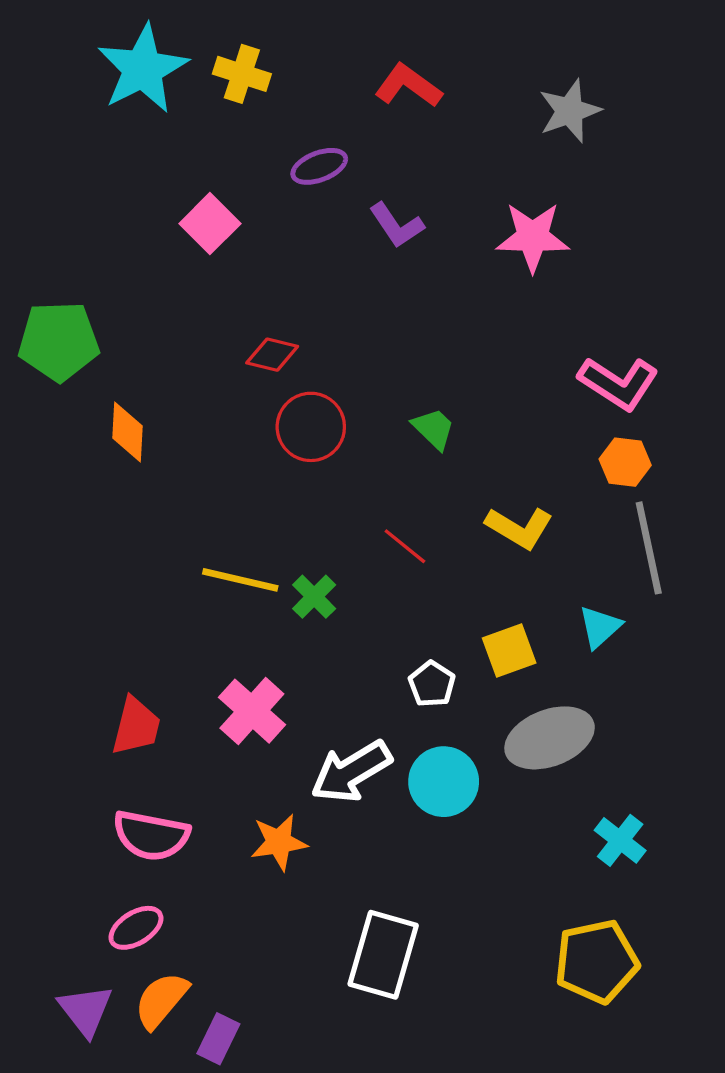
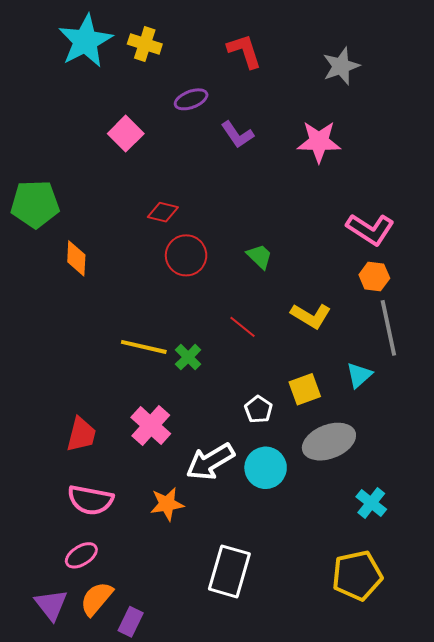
red L-shape: (408, 86) -> (244, 51), turned 36

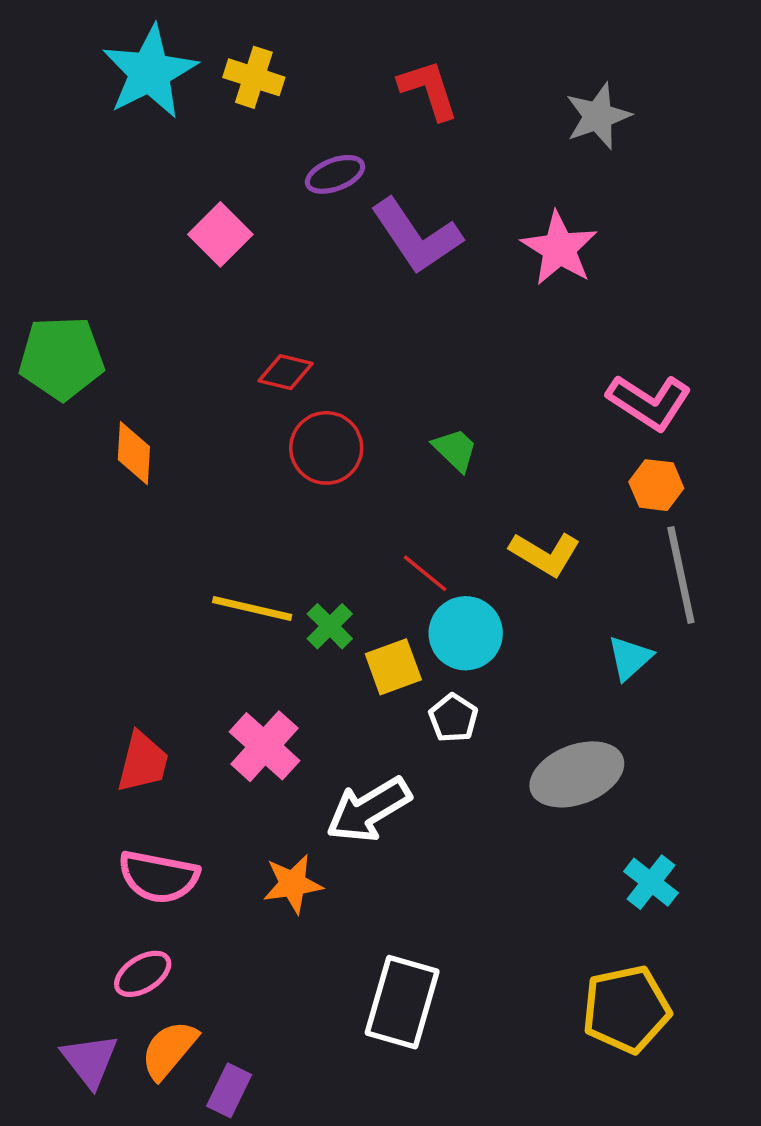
purple L-shape: (237, 135) -> (416, 236), size x1.6
pink star: (319, 142) -> (559, 249), turned 30
yellow square: (305, 389) -> (393, 667), moved
cyan circle: (266, 468) -> (466, 633), moved

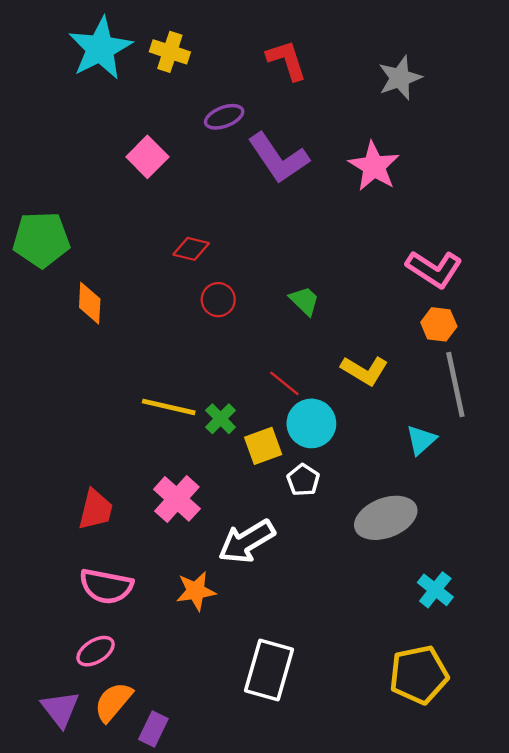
red circle: (326, 448) -> (218, 300), size x0.7

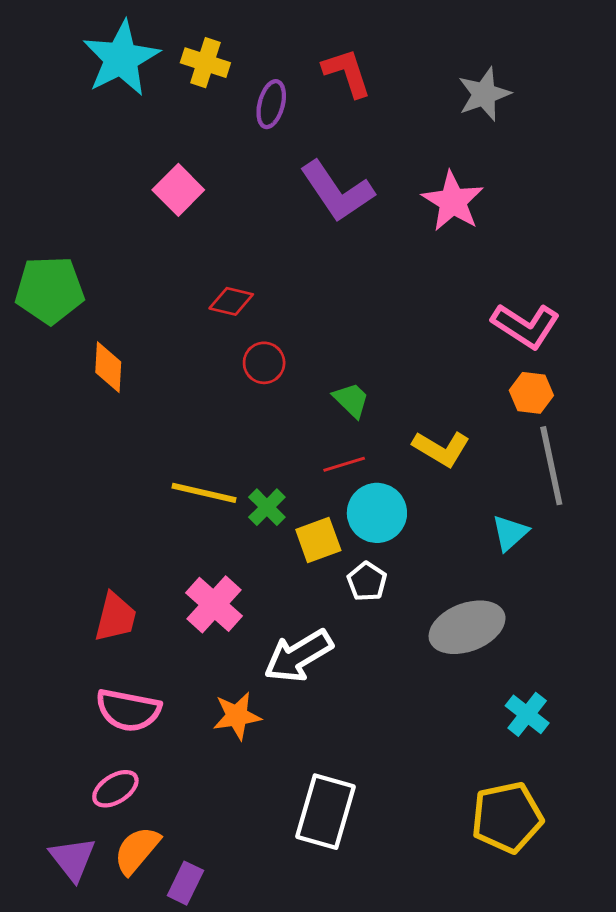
purple ellipse: (224, 117) -> (271, 104), moved, turned -54
green trapezoid: (304, 301) -> (351, 400), moved
red line: (284, 383) -> (344, 464), turned -56

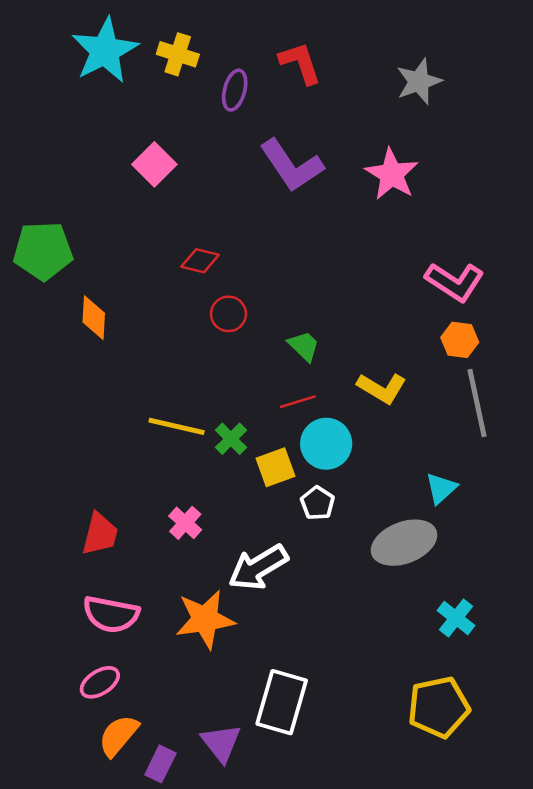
cyan triangle: (510, 533) -> (441, 488), moved
pink cross: (214, 604) -> (185, 523), size x0.7
orange star: (237, 716) -> (205, 619), size x1.4
purple triangle: (73, 859) -> (221, 743), moved

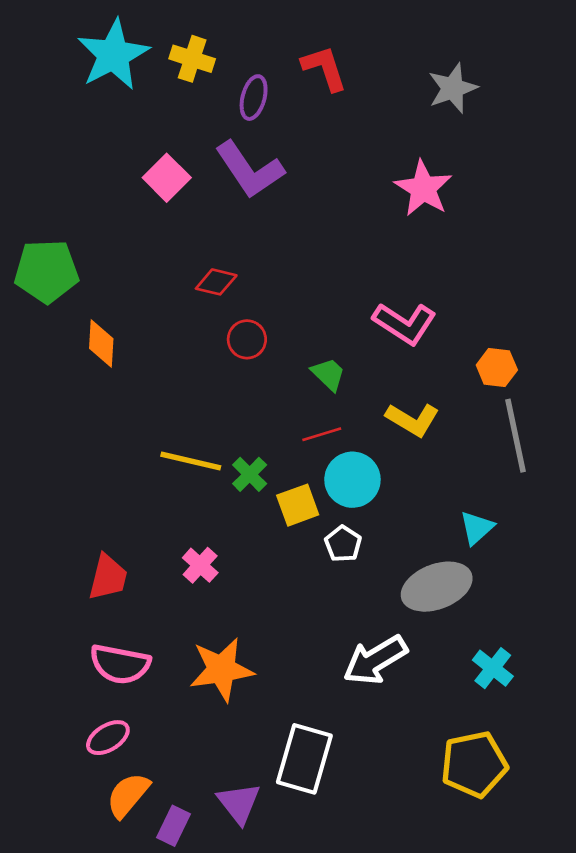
purple L-shape: (292, 166) -> (250, 170), moved
pink L-shape: (455, 282) -> (405, 323), moved
white arrow: (258, 567) -> (375, 660), moved

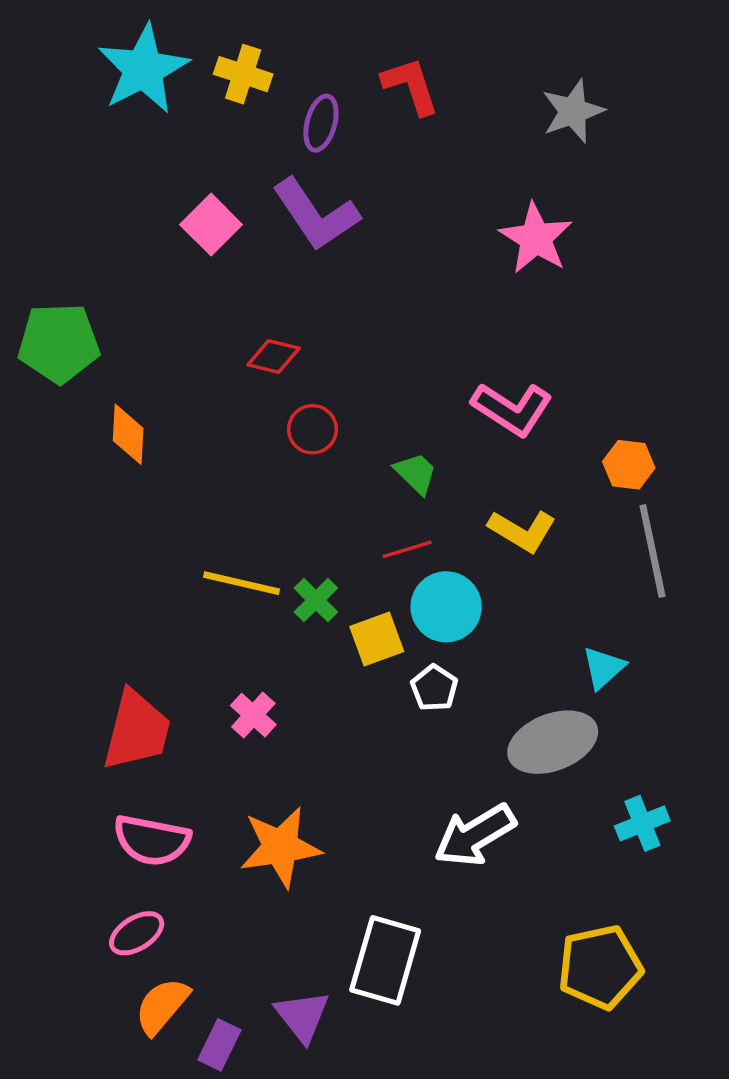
red trapezoid: (108, 577) -> (137, 730), size x1.4
cyan cross: (493, 668) -> (642, 823), moved, turned 30

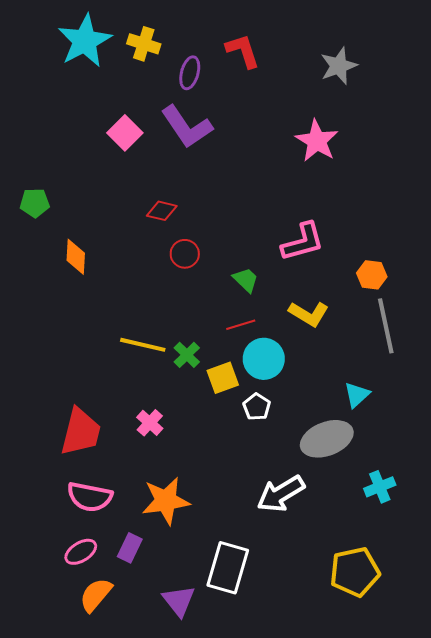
green pentagon: (59, 343) -> (35, 203), size x0.6
pink L-shape: (512, 409) -> (303, 242), turned -48
purple rectangle: (219, 1045) -> (130, 548), moved

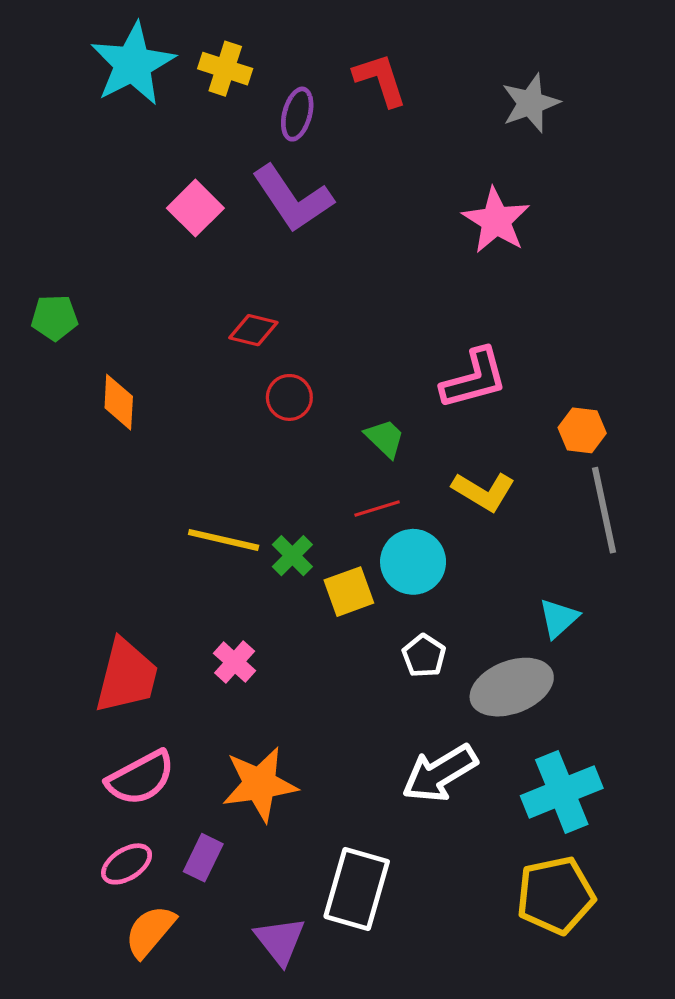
white pentagon: (257, 407) -> (424, 656), moved
cyan cross: (380, 487) -> (562, 792), moved, size x1.6
pink semicircle: (90, 497) -> (141, 778), turned -39

